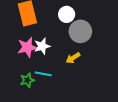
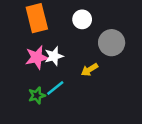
gray circle: (80, 31) -> (112, 43), moved
cyan line: (43, 74) -> (55, 88), turned -49

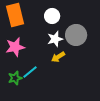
white star: (54, 56) -> (55, 39), moved

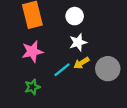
gray circle: (76, 35) -> (108, 69), moved
cyan line: (30, 72) -> (62, 70), moved

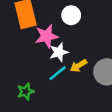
white star: (78, 42) -> (59, 52), moved
pink star: (32, 52) -> (46, 36), moved

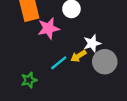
white star: (59, 52) -> (92, 43), moved

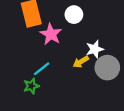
pink star: (48, 28) -> (51, 34), turned -30
cyan line: (59, 63) -> (42, 69), moved

